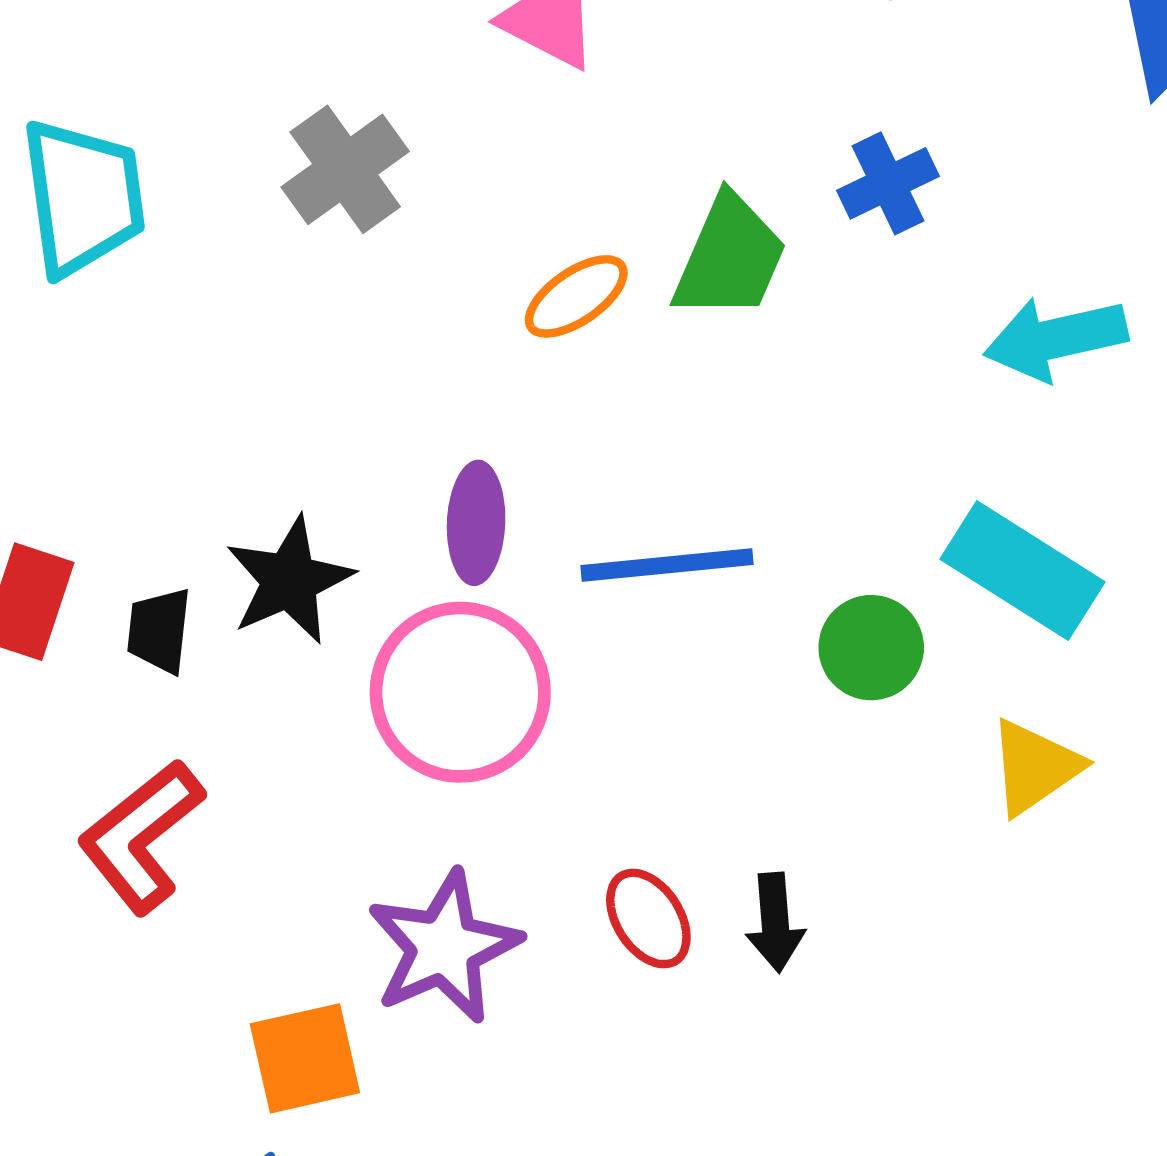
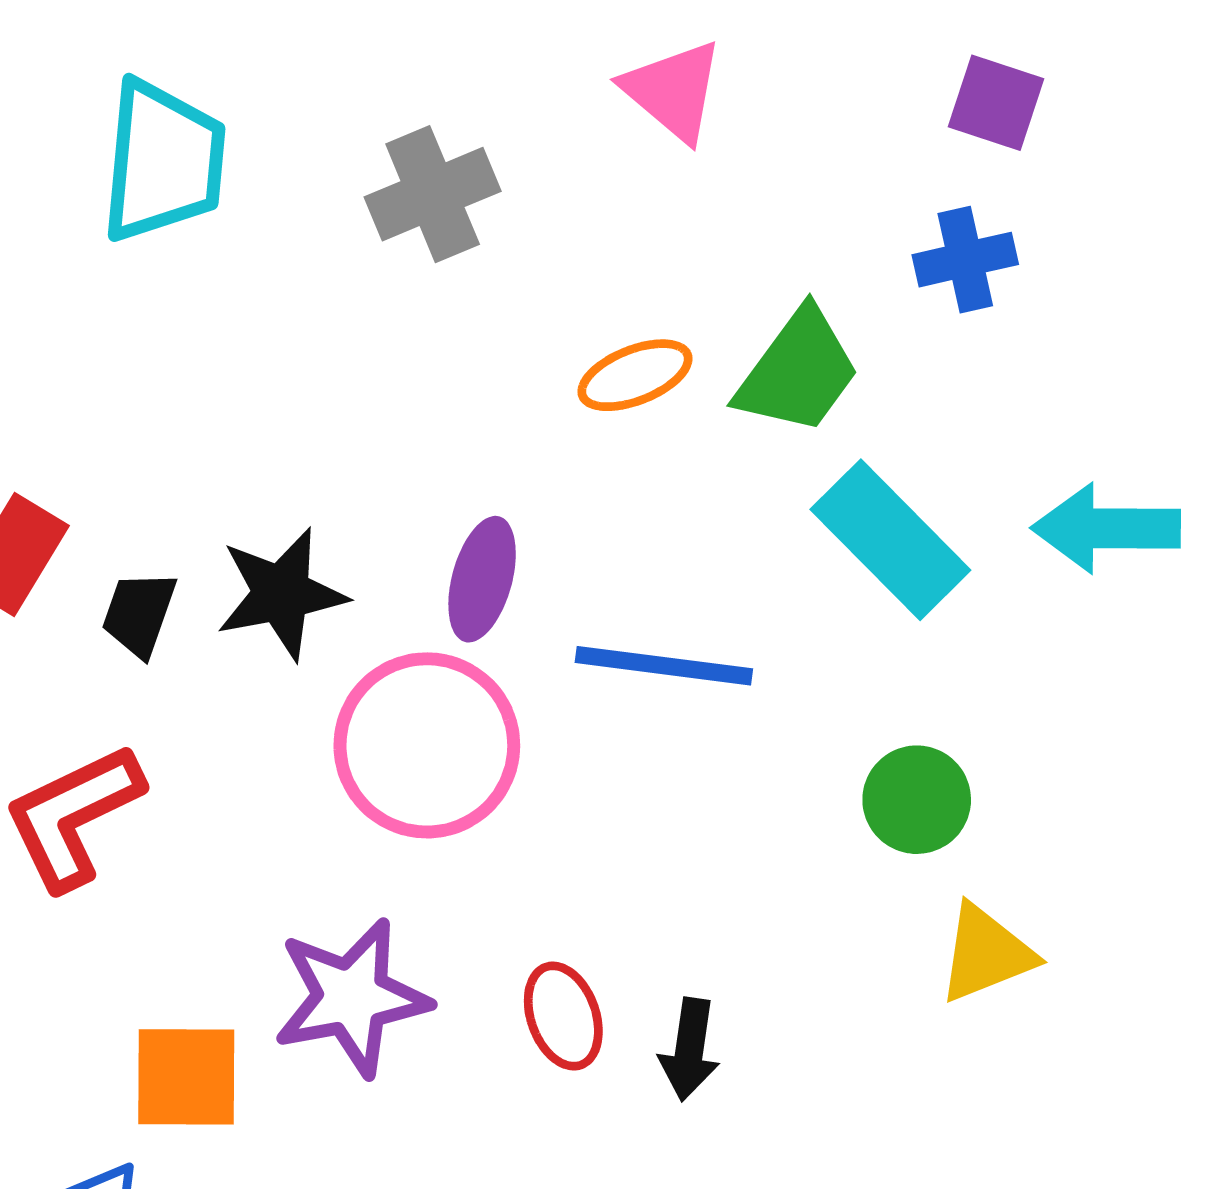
blue cross: (888, 183) -> (965, 260), moved
cyan rectangle: (1022, 570) -> (890, 540), moved
green circle: (871, 648) -> (917, 800), moved

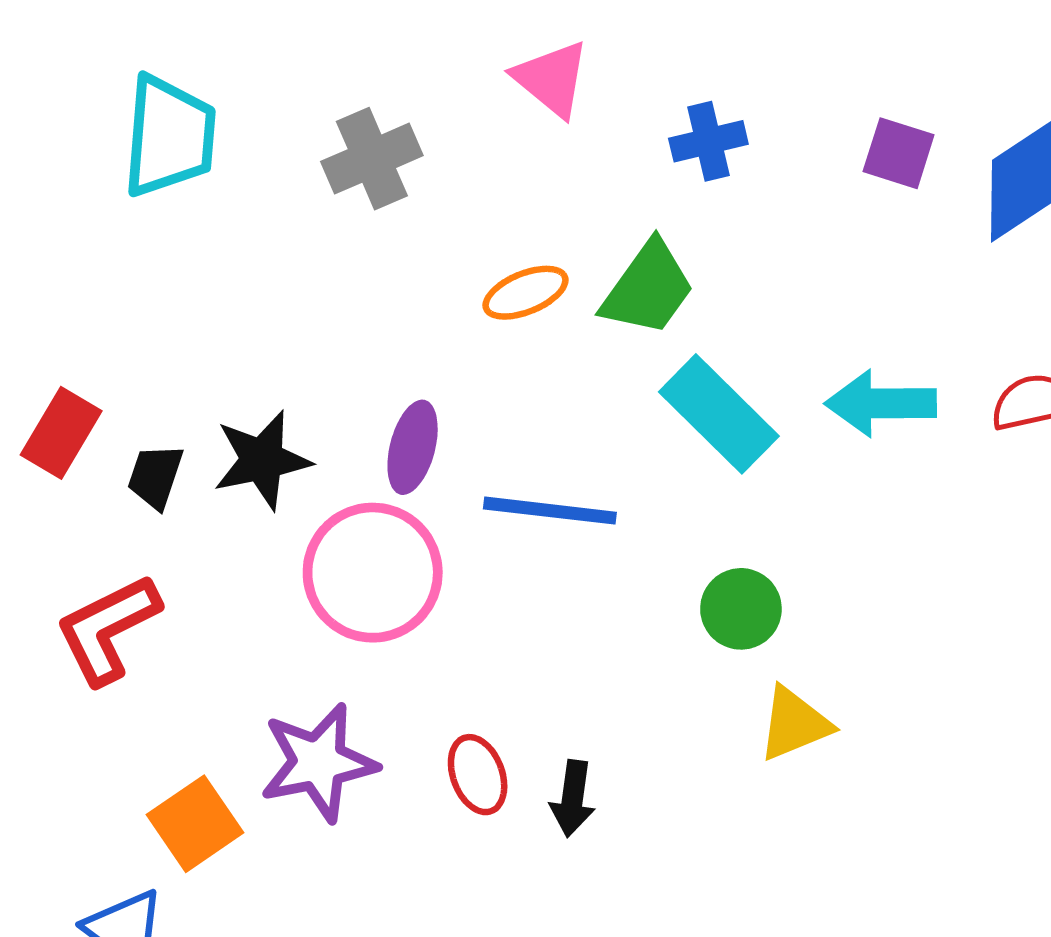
purple square: (996, 103) -> (899, 153), moved
blue cross: (965, 260) -> (708, 141), moved
orange square: (186, 1077) -> (195, 824), turned -34

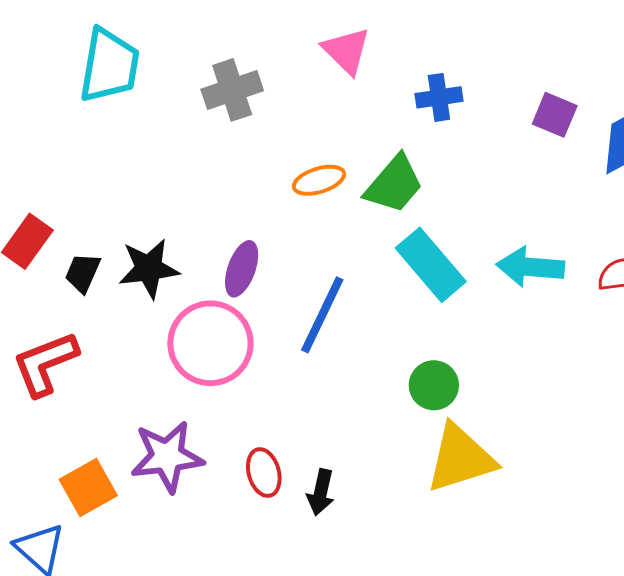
blue line: (550, 511) -> (322, 315), turned -76
yellow triangle: (794, 724) -> (460, 458), size x1.5

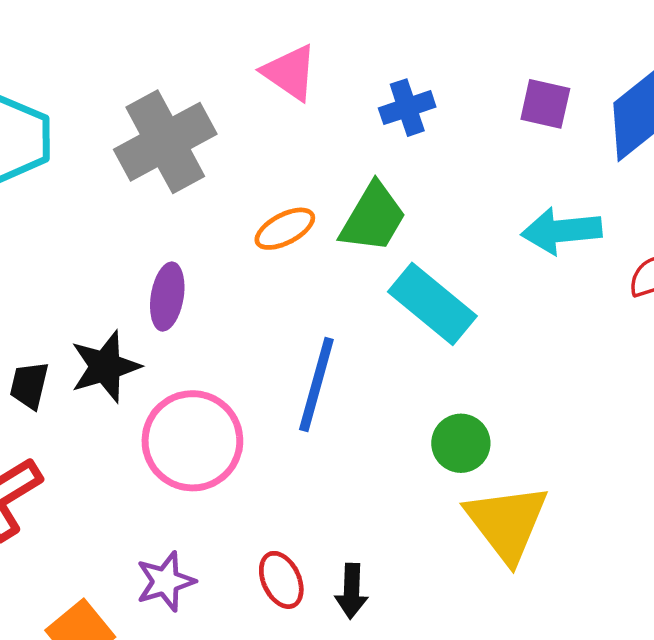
gray cross: (232, 90) -> (165, 142), size x1.4
cyan arrow: (530, 267) -> (562, 231), moved
purple ellipse: (242, 269) -> (167, 297), moved
purple star: (167, 457) -> (165, 581), size x0.7
yellow triangle: (460, 458) -> (507, 523), turned -40

